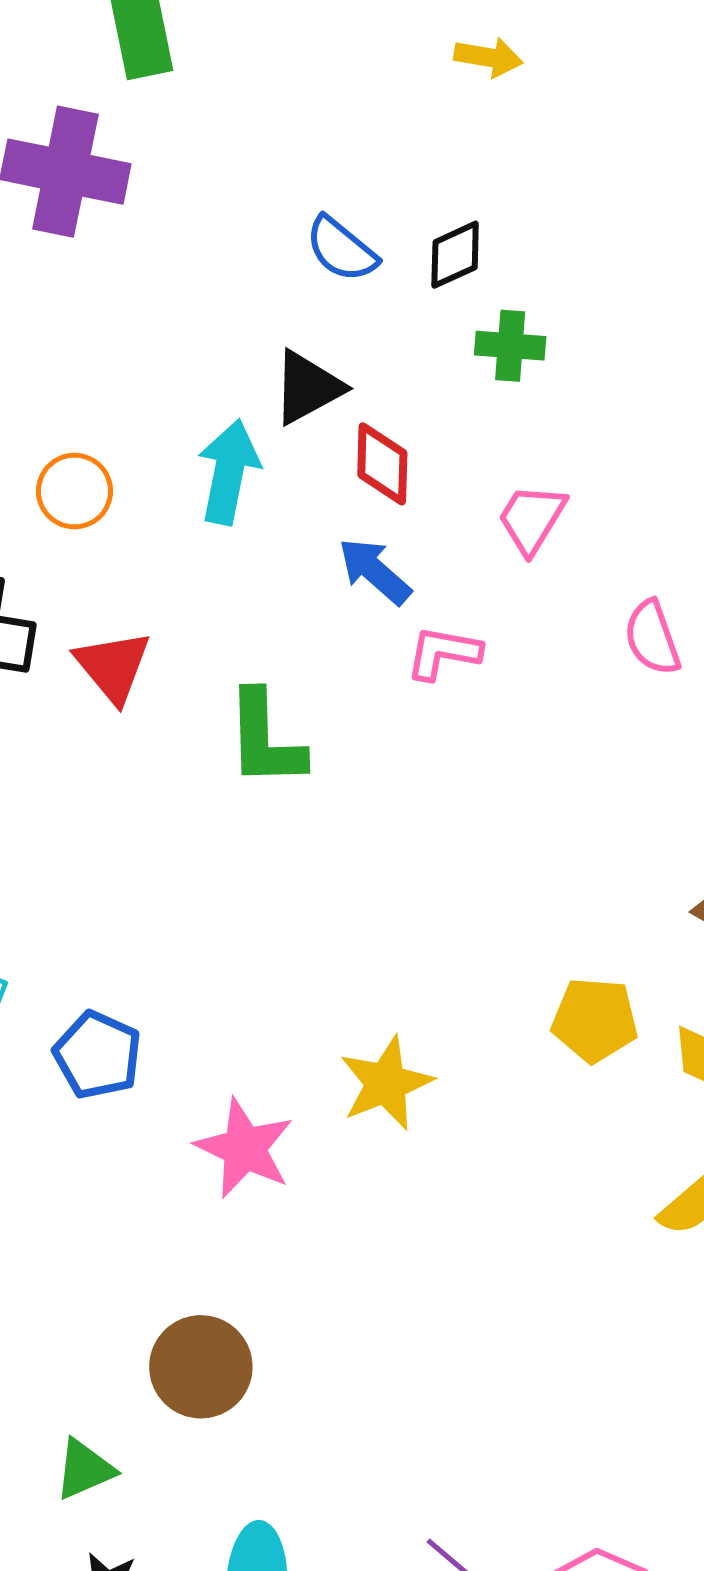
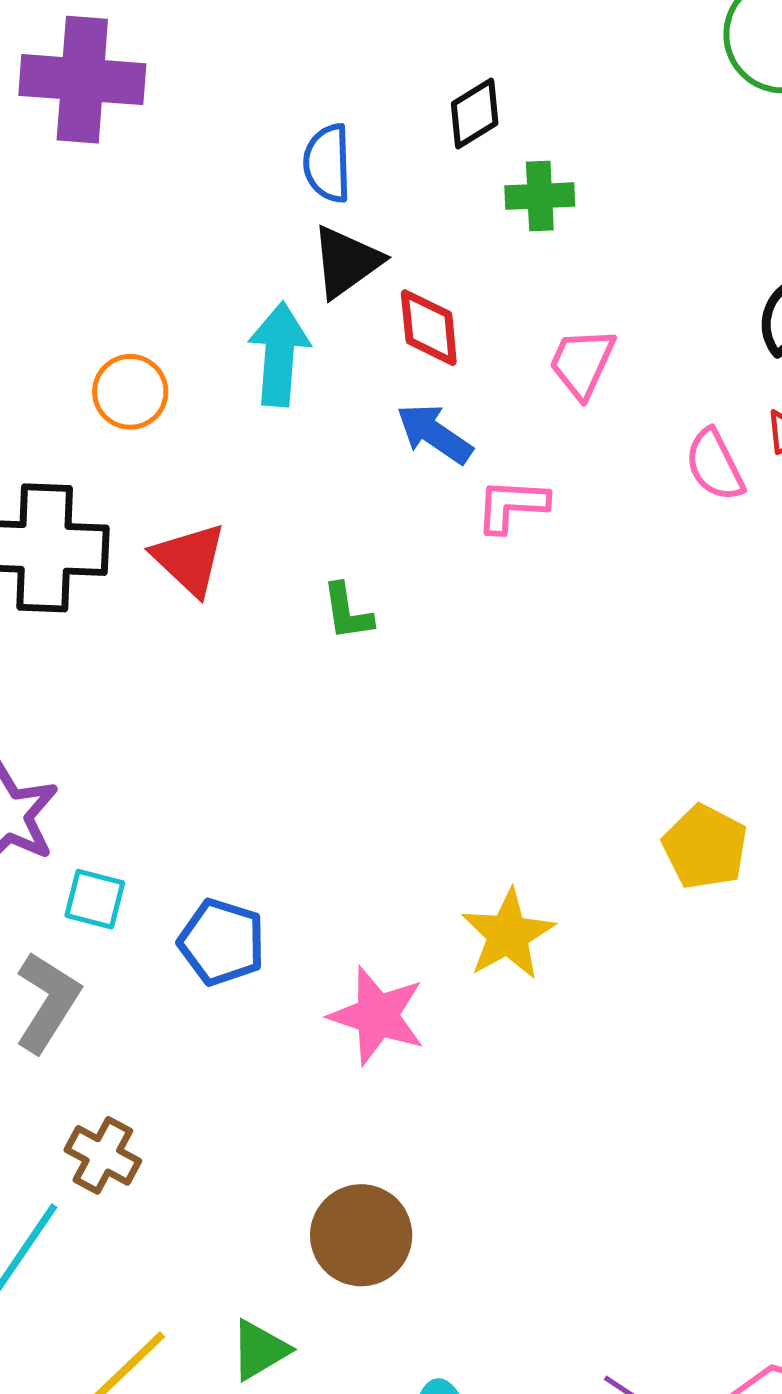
blue semicircle: (341, 249) -> (327, 163), moved, turned 56
green L-shape: (265, 739) -> (347, 612), size x0.6
yellow pentagon: (595, 1020) -> (705, 847), turned 30

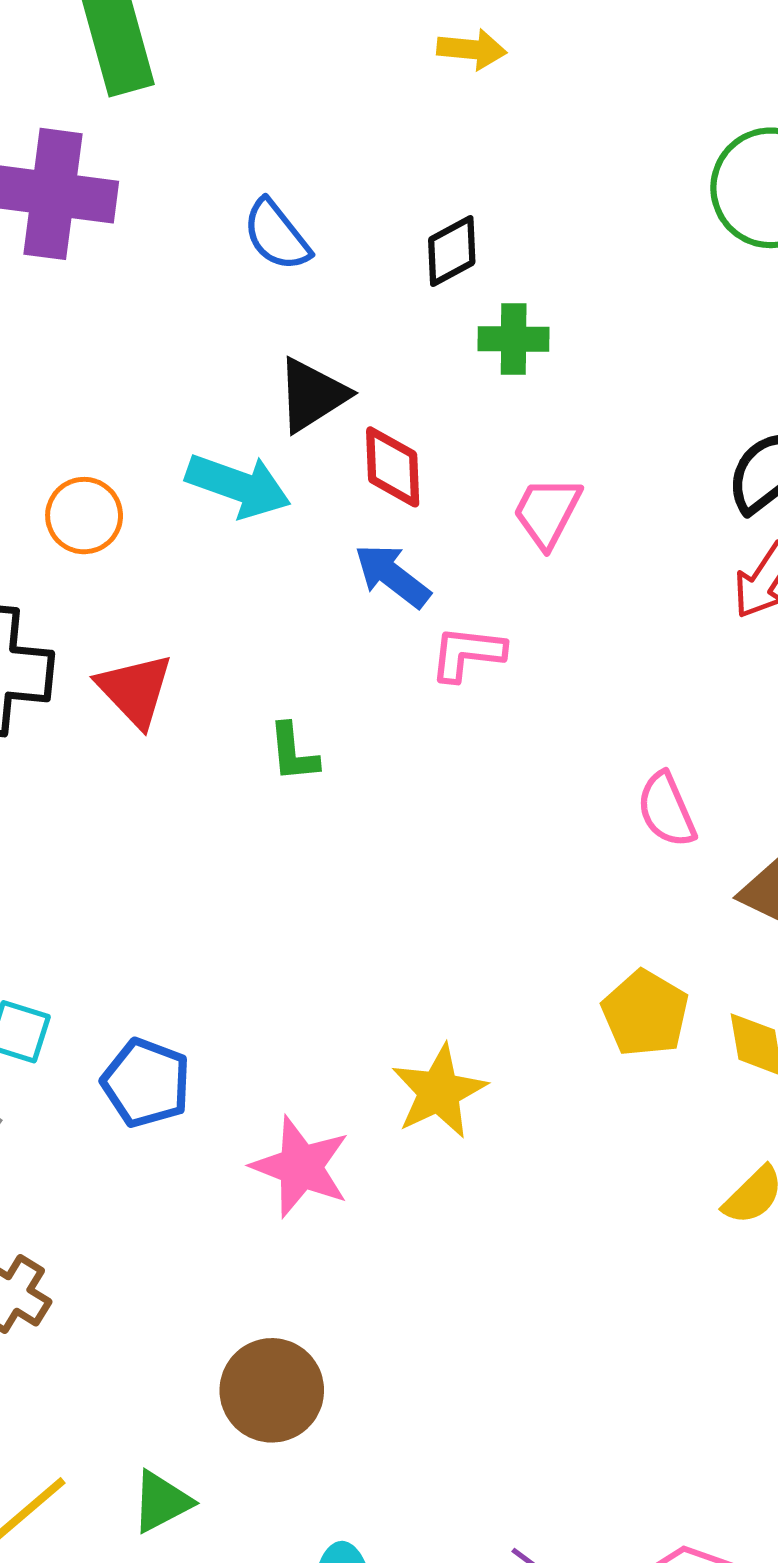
blue semicircle: (327, 163) -> (276, 235), moved, turned -40
cyan arrow: (279, 354) -> (238, 486), turned 102
pink semicircle: (715, 465) -> (666, 810), moved

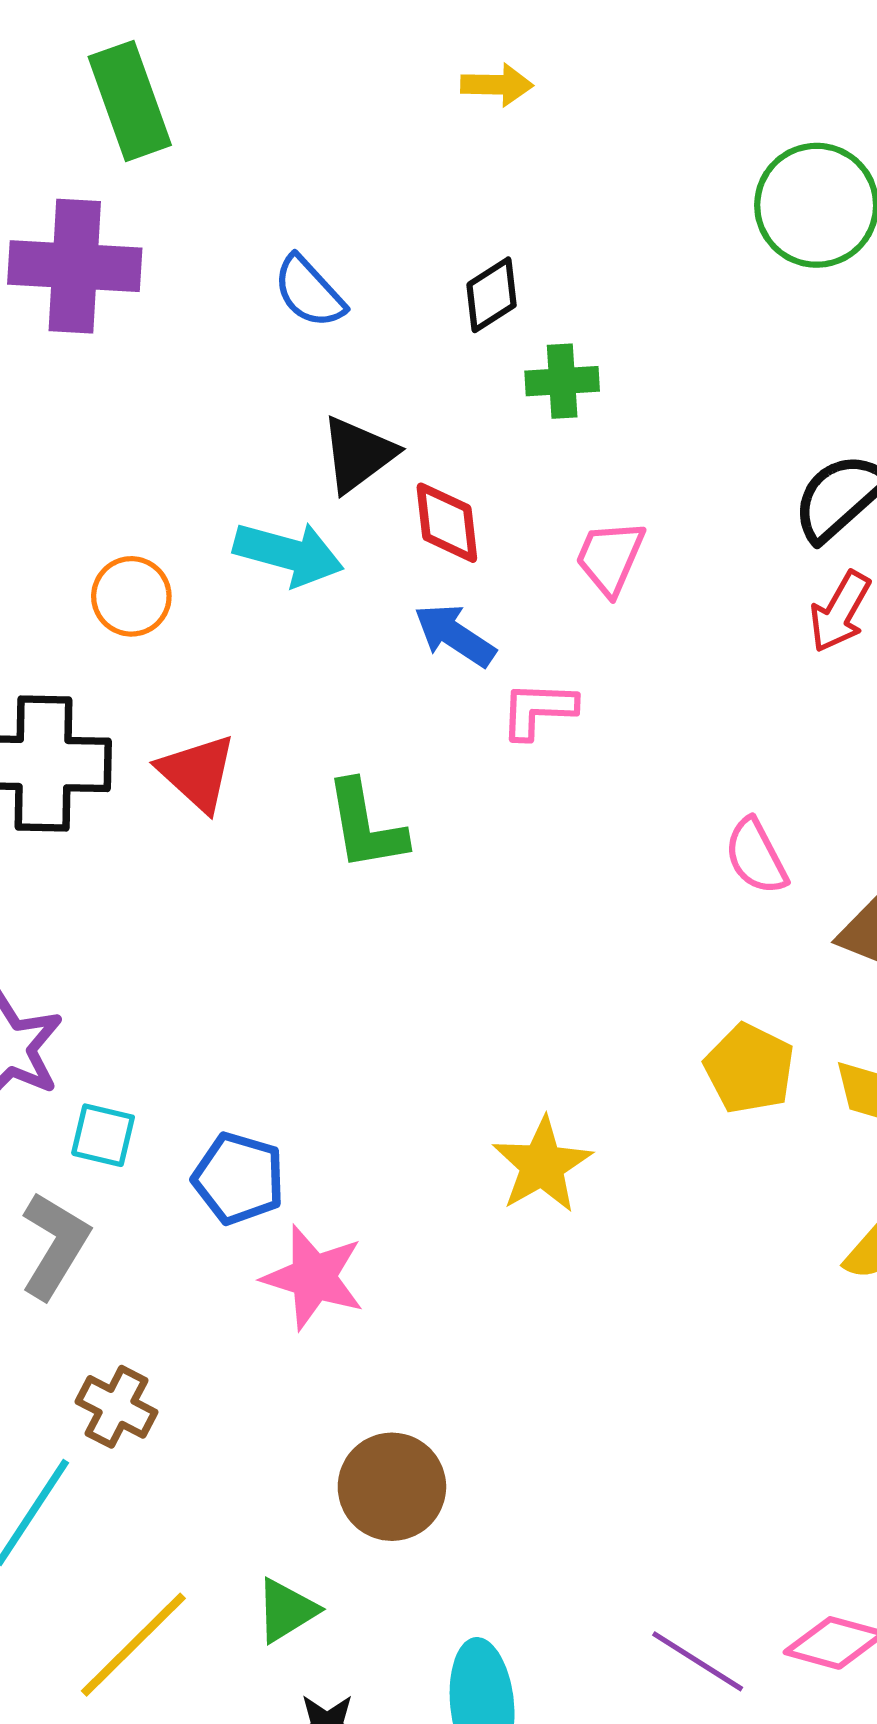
green L-shape: (293, 753) -> (366, 826), size x1.5
pink star: (301, 1167) -> (313, 1277), moved

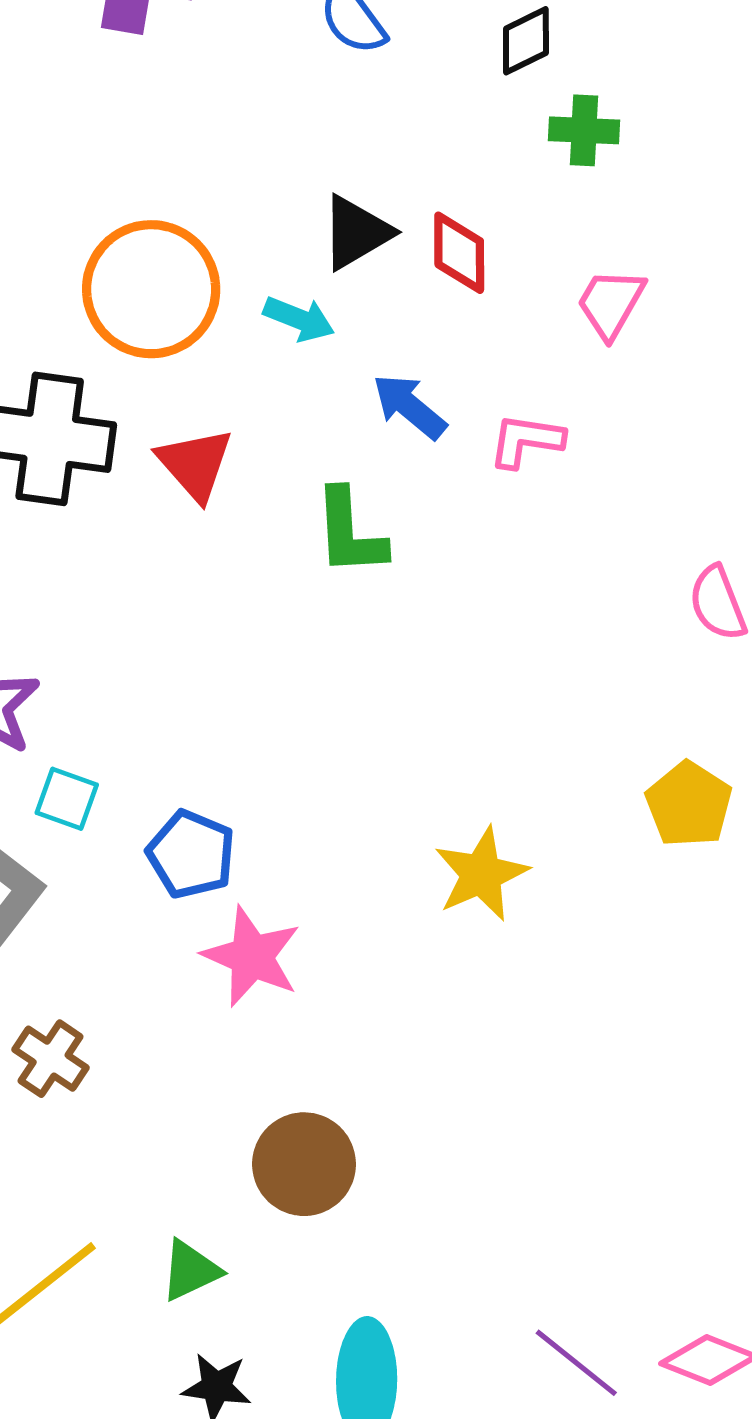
black triangle: (358, 454) -> (356, 232), moved
cyan arrow: (289, 554) -> (299, 319), moved, size x0.7
orange circle: (131, 596) -> (151, 289), size x1.8
blue arrow: (455, 635) -> (409, 406), moved

